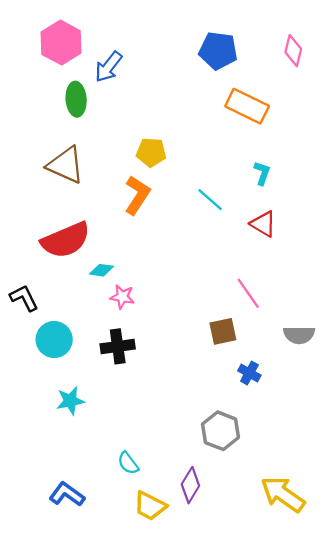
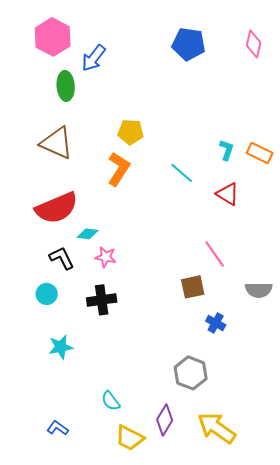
orange rectangle: (247, 106) -> (260, 153), moved, size x0.7
black L-shape: (24, 298) -> (62, 258), moved
cyan circle: (54, 339) -> (47, 294), size x0.7
blue L-shape: (67, 494) -> (58, 428), size x0.7
yellow arrow: (283, 494) -> (217, 428), moved

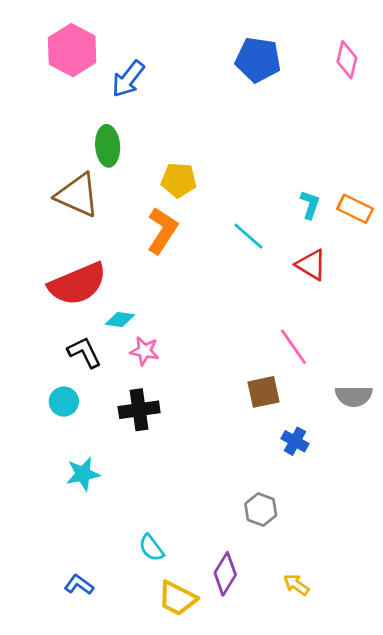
green ellipse: (66, 86) -> (108, 146), moved
gray hexagon: (191, 373) -> (261, 510), size x0.7
yellow arrow: (217, 428) -> (296, 585), size x0.5

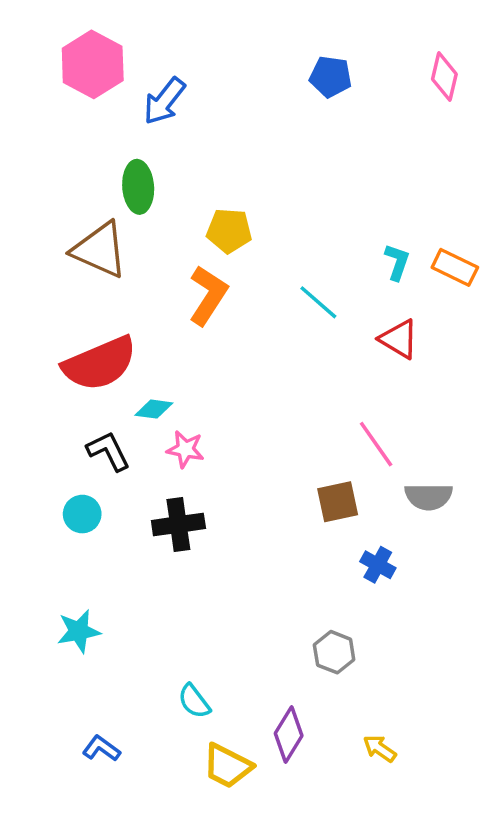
blue pentagon: (258, 60) -> (331, 77), size x0.7
gray semicircle: (354, 396) -> (429, 497), moved
cyan star: (83, 474) -> (79, 631), moved

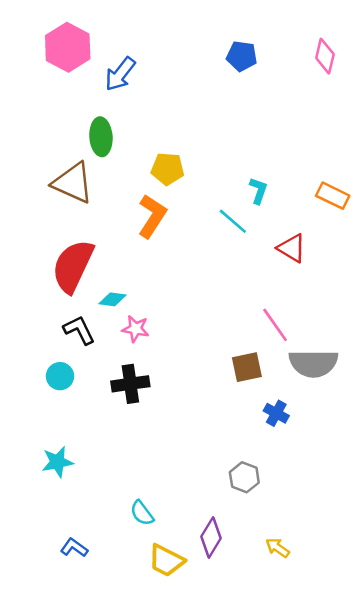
cyan L-shape: (397, 262) -> (258, 191), moved
red semicircle: (100, 364) -> (73, 266), turned 138
gray semicircle: (429, 497) -> (313, 363), size x1.4

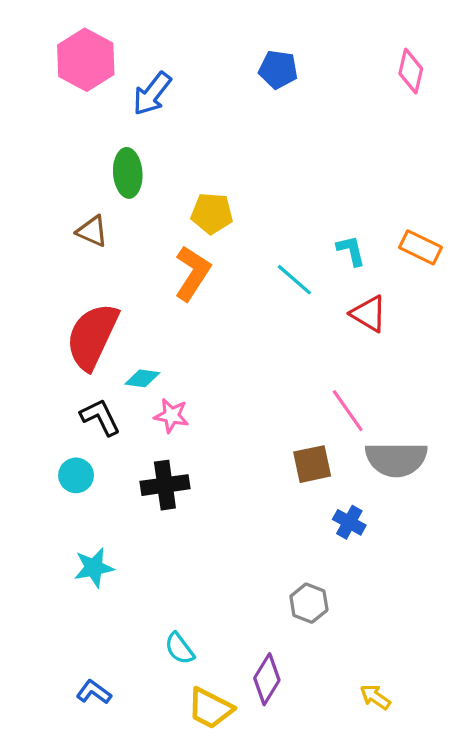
blue pentagon: (242, 56) -> (278, 69), moved
brown triangle: (73, 183) -> (92, 231), size x0.6
cyan L-shape: (258, 191) -> (351, 251), moved, turned -32
cyan star: (57, 462) -> (94, 568), moved
yellow arrow: (278, 548) -> (375, 697), moved

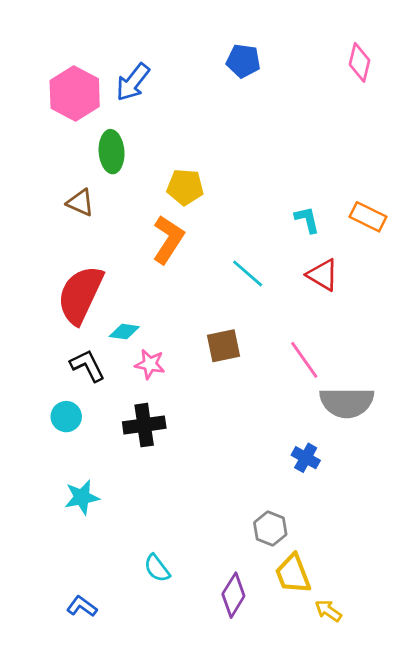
pink hexagon: (86, 60) -> (75, 94), moved
cyan line: (294, 280) -> (248, 273), moved
brown square: (312, 464) -> (223, 346), moved
yellow trapezoid: (210, 708) -> (293, 574), moved, turned 42

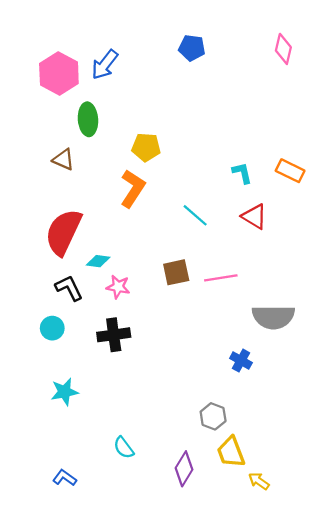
pink line: (304, 360) -> (221, 278), moved, turned -64

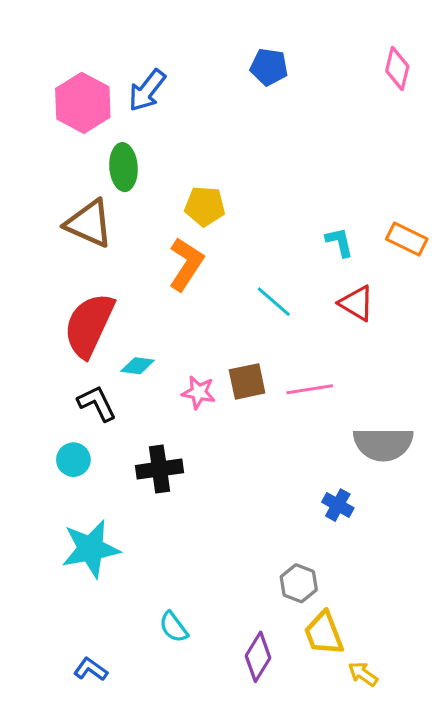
brown triangle: (63, 159) -> (89, 223), size x1.6
pink star: (118, 287) -> (199, 392), moved
cyan star: (65, 392) -> (91, 549), size x1.5

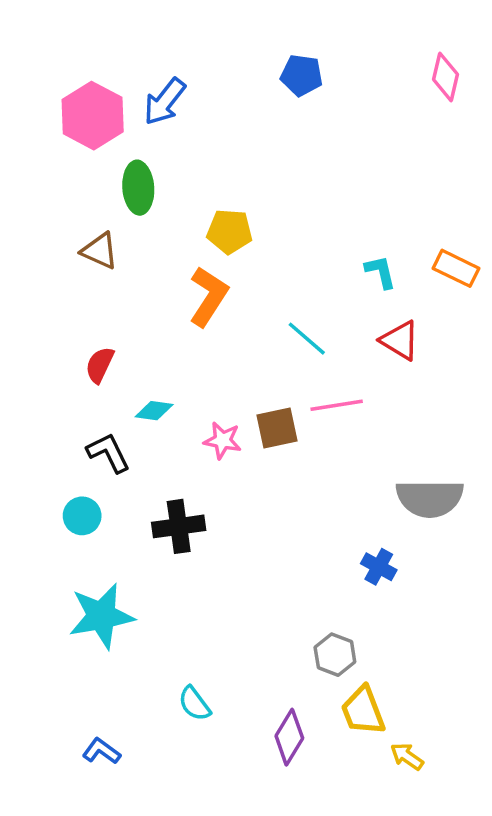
brown triangle: (89, 223) -> (100, 251), size x0.7
red semicircle: (89, 325) -> (100, 365), size x0.5
pink line: (310, 389) -> (337, 405), moved

